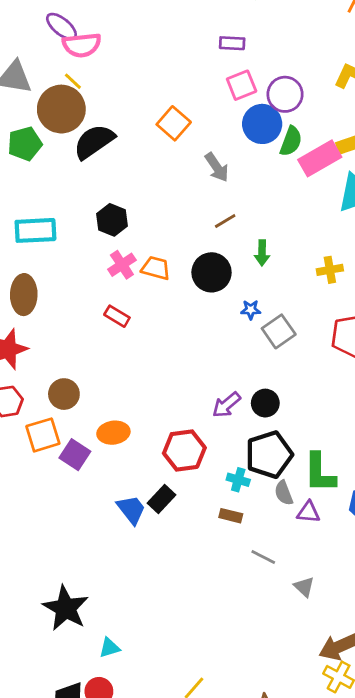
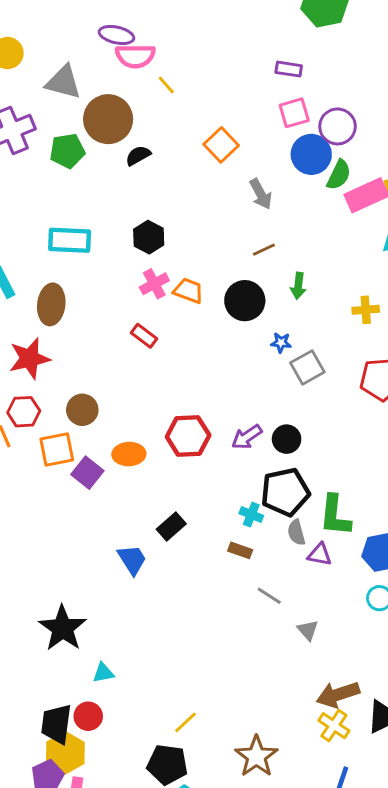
purple ellipse: (61, 26) -> (116, 35), turned -32
yellow line: (73, 81) -> (166, 85), moved
black semicircle: (94, 142) -> (138, 156), size x0.6
red hexagon: (184, 450) -> (188, 436), moved
blue trapezoid: (131, 510) -> (132, 560), moved

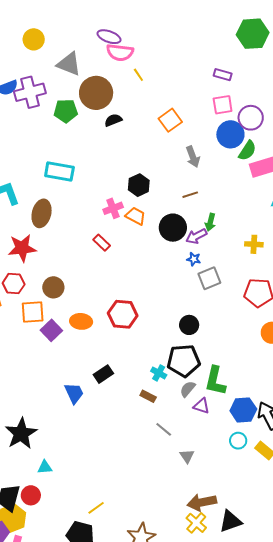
black hexagon: (149, 237) -> (139, 185), moved
purple arrow: (247, 437) -> (196, 236), moved
gray semicircle: (296, 532) -> (188, 389), turned 48

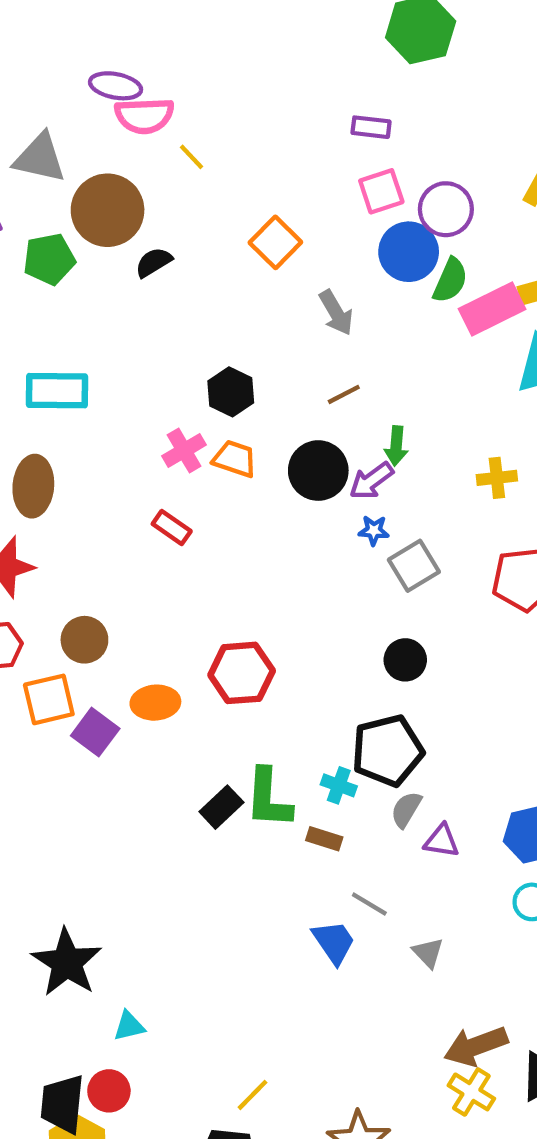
black circle: (189, 325) -> (405, 660), moved
green L-shape: (215, 381) -> (268, 798), moved
blue trapezoid: (74, 393) -> (334, 942), moved

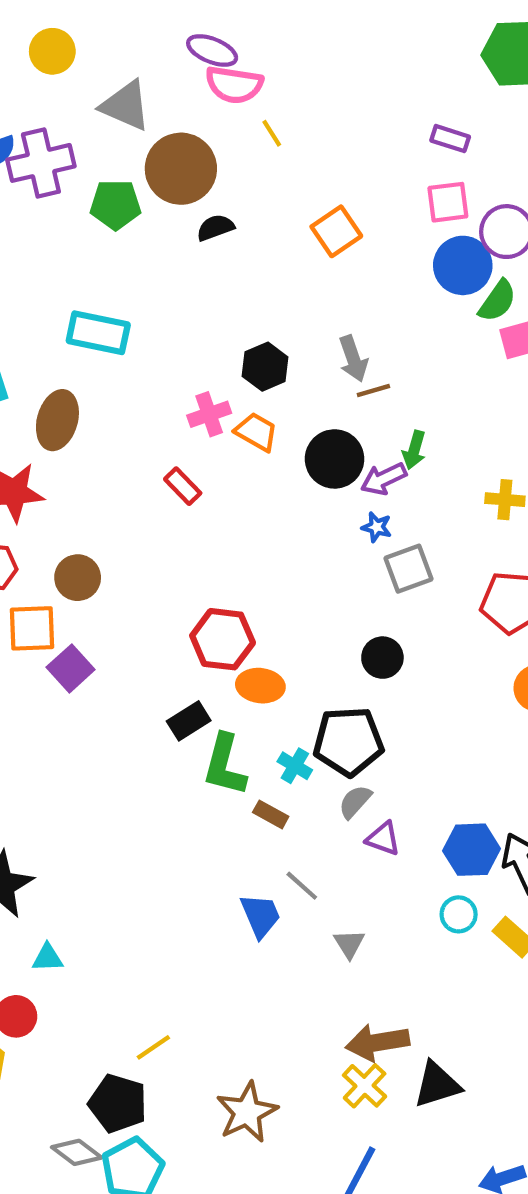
gray arrow: (336, 313) -> (353, 359), moved
orange ellipse: (155, 703) -> (260, 686), moved
black rectangle: (221, 807) -> (189, 721), moved

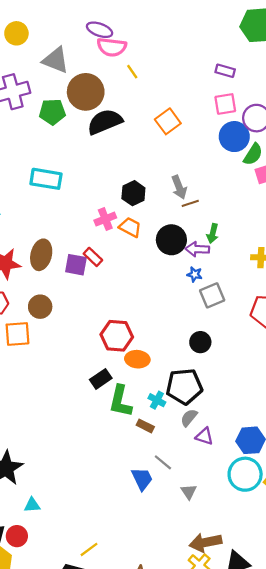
black semicircle: (215, 228) -> (105, 122), size x1.8
brown ellipse: (57, 420) -> (41, 255), moved
purple arrow: (384, 479) -> (197, 249), turned 30
purple square: (71, 668) -> (76, 265), moved, turned -35
cyan circle: (459, 914) -> (245, 474), size x1.8

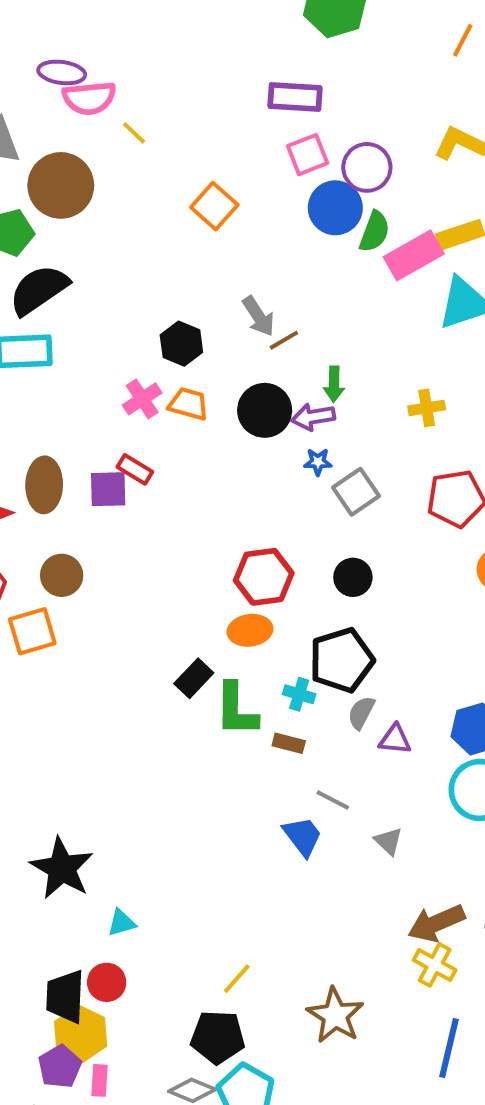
purple rectangle: (225, 71) -> (295, 97), size x1.5
black semicircle: (105, 122) -> (39, 290), moved
red hexagon: (117, 336) -> (264, 577), moved

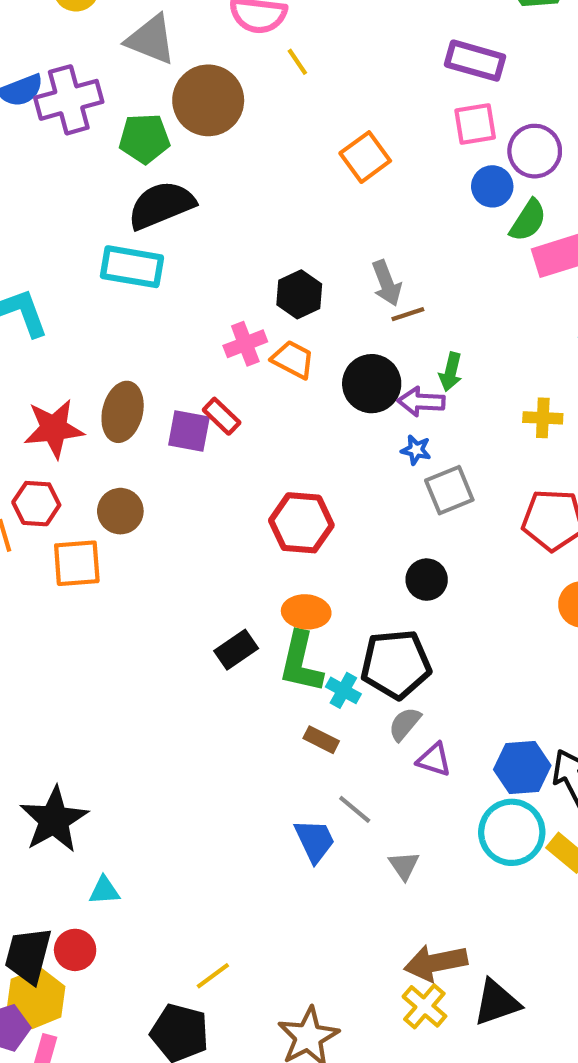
blue circle: (335, 208) -> (492, 186), size x0.7
red hexagon: (264, 577) -> (301, 523), moved
green L-shape: (236, 710) -> (301, 662), moved

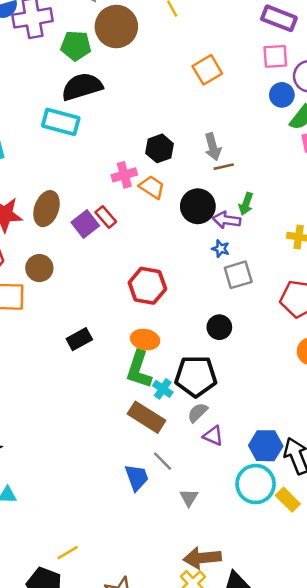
purple square: (189, 431) -> (85, 224), turned 36
black rectangle: (236, 650) -> (79, 339), moved
brown rectangle: (321, 740) -> (147, 417), size x1.8

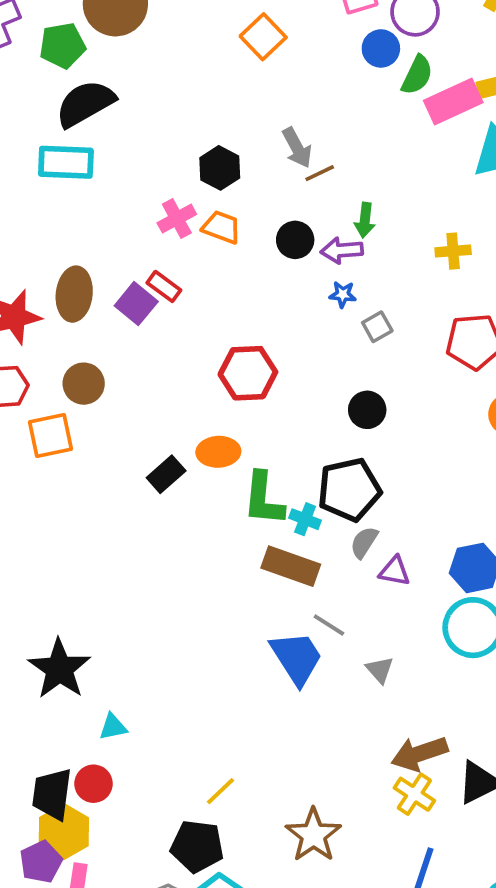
black circle: (198, 206) -> (295, 240), size x0.7
gray square: (238, 275) -> (377, 327), size x0.7
orange ellipse: (145, 340) -> (218, 452), moved
blue trapezoid: (137, 477) -> (297, 658), size x1.4

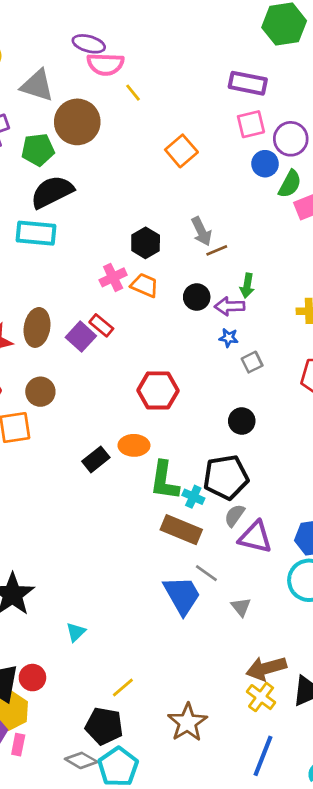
purple triangle: (395, 571) -> (255, 537), size x1.5
cyan triangle: (113, 727) -> (76, 632), moved, turned -35

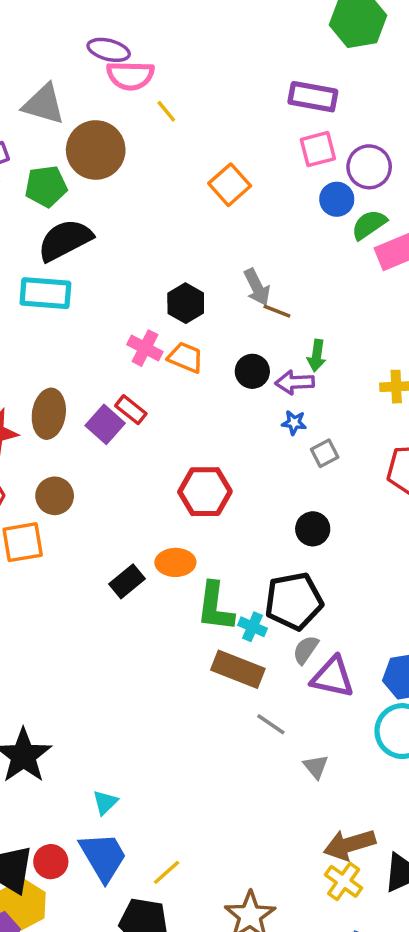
green semicircle: (290, 184) -> (369, 225), turned -152
brown line: (217, 250) -> (277, 311), turned 45
pink cross: (113, 277) -> (145, 348), turned -36
blue trapezoid: (182, 595) -> (103, 857), moved

